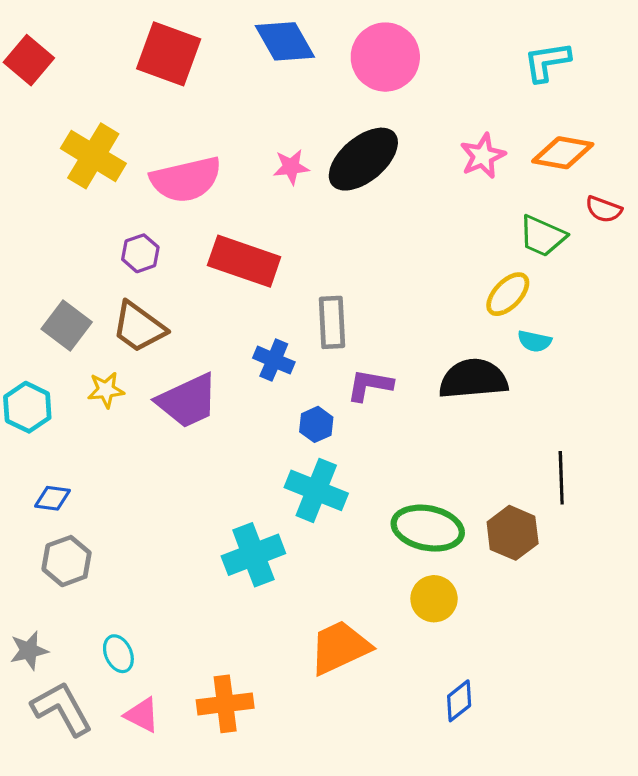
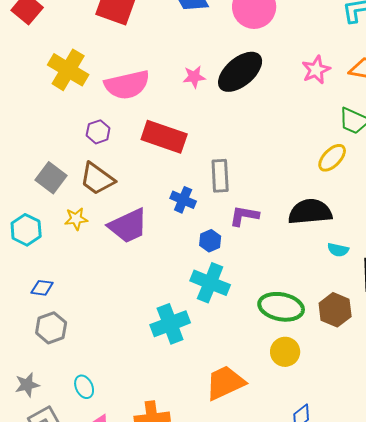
cyan semicircle: (535, 341) -> (338, 250), moved

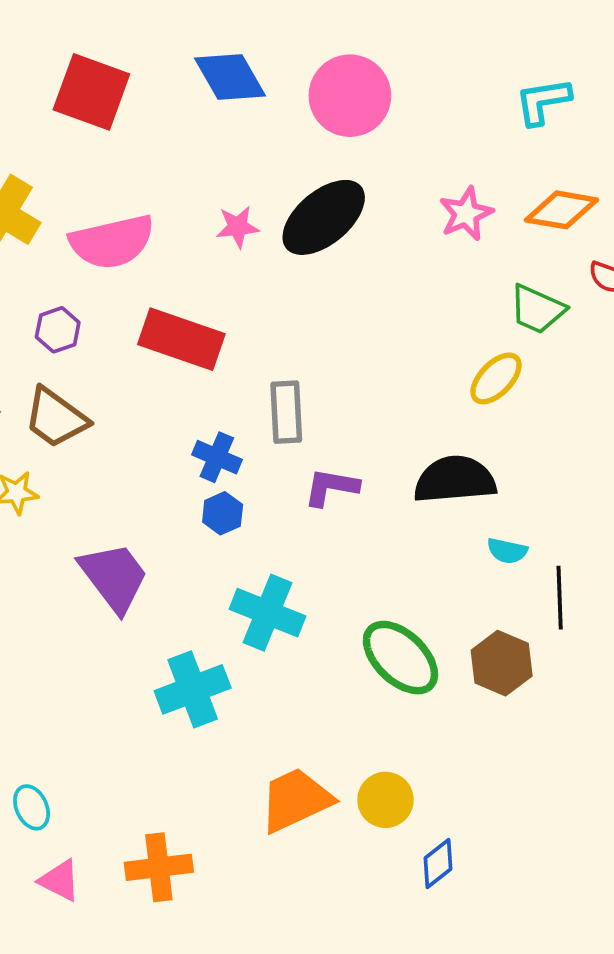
purple trapezoid: (128, 226) -> (114, 577), moved, turned -102
blue hexagon: (210, 241) -> (223, 513), moved
green ellipse: (281, 307) -> (400, 658), turned 33
yellow circle: (285, 352) -> (385, 800), moved

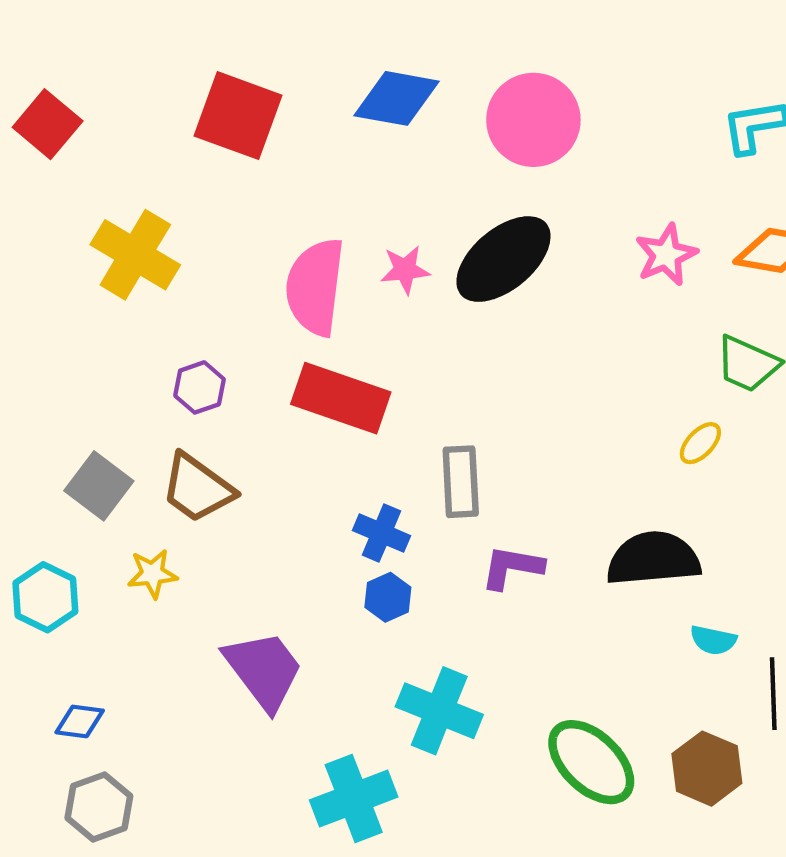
blue diamond: (230, 77) -> (396, 98), turned -50
pink semicircle: (112, 242) -> (315, 287), moved, turned 110
yellow ellipse: (496, 378) -> (700, 443), size x0.7

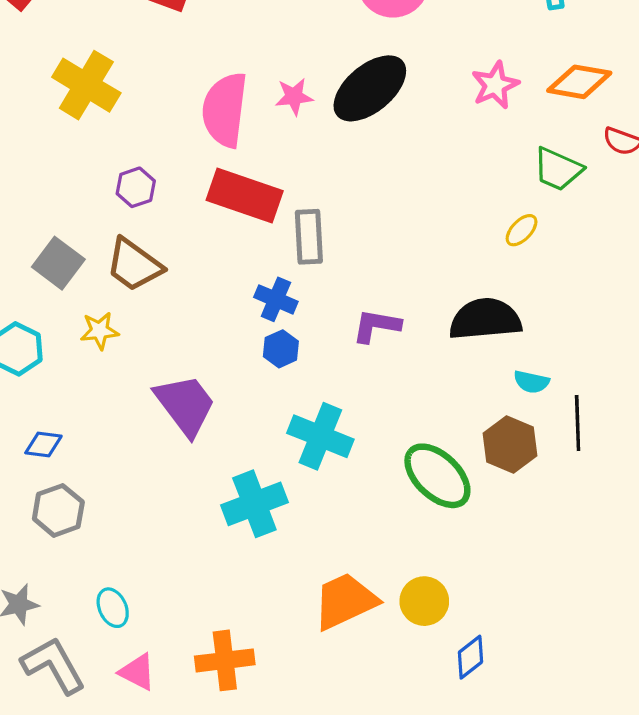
gray rectangle: (461, 482) -> (309, 237), moved
brown hexagon: (707, 769) -> (510, 444), moved

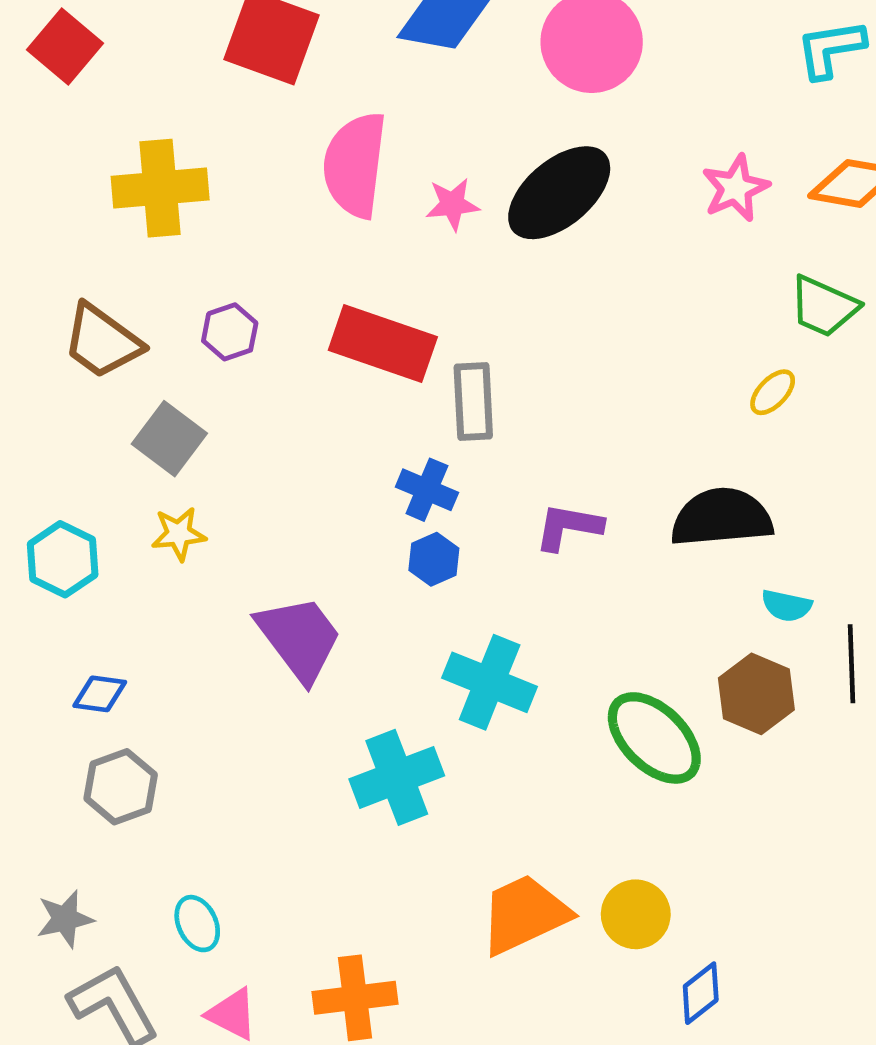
yellow cross: (86, 85) -> (160, 188), turned -36
pink semicircle: (225, 110) -> (355, 165), moved
gray square: (58, 263) -> (169, 439), moved
brown trapezoid: (134, 265) -> (102, 341), moved

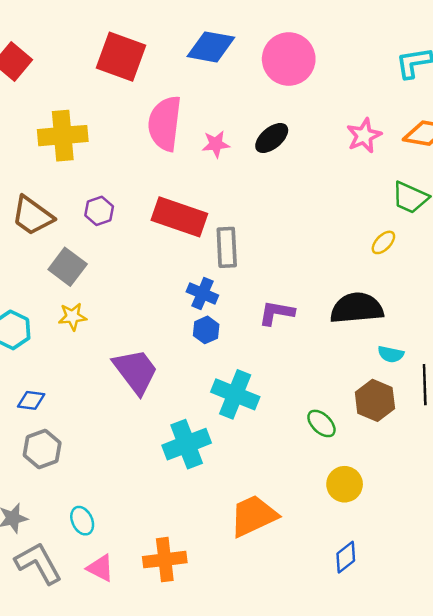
black ellipse: (559, 193) -> (272, 138), size x0.6
green ellipse: (654, 738) -> (321, 423), size x0.6
yellow circle: (636, 914) -> (345, 484), moved

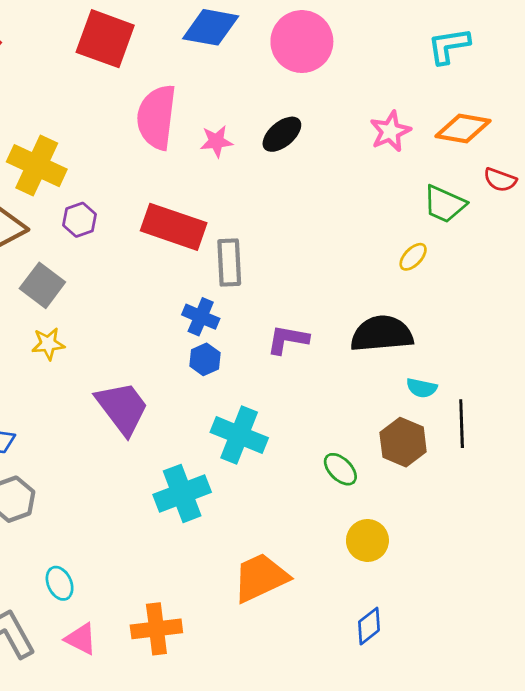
yellow cross: (63, 136) -> (37, 166), moved, turned 30

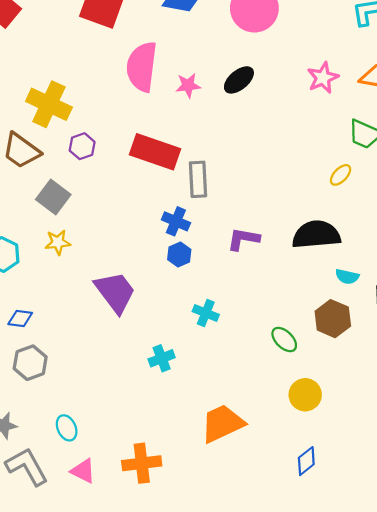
cyan cross: (239, 435) -> (206, 313), size x0.6
cyan cross: (182, 493) -> (162, 358), size x0.6

